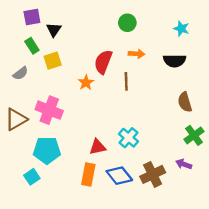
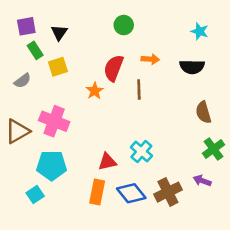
purple square: (32, 17) -> (26, 26), moved
green circle: (127, 23) -> (124, 25), moved

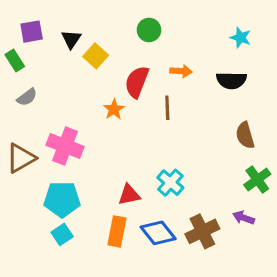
green rectangle: (35, 50) -> (15, 61), moved
yellow square: (58, 67) -> (96, 56), moved, turned -30
cyan square: (35, 195) -> (62, 234), moved

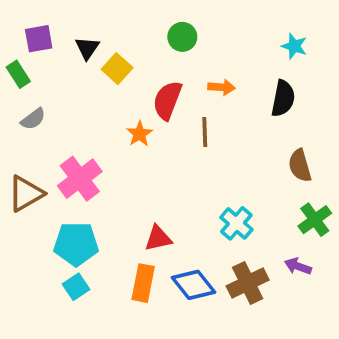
black semicircle: (231, 80) -> (283, 98), turned -80
pink cross: (65, 146) -> (80, 179), turned 32
cyan cross: (170, 183) -> (236, 223), moved

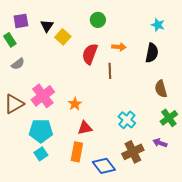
orange star: (139, 134) -> (75, 104), moved
blue diamond: (194, 285) -> (104, 166), moved

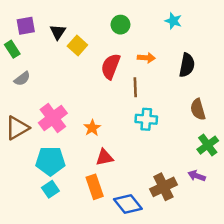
cyan star: (158, 25) -> (173, 21), moved
cyan cross: (127, 120) -> (146, 119), moved, turned -36
orange rectangle: (77, 152) -> (95, 187), turned -30

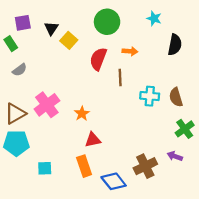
green circle: (120, 25) -> (107, 22), size x1.5
black semicircle: (187, 65) -> (175, 45), moved
cyan cross: (146, 119) -> (150, 96), moved
cyan pentagon: (50, 161) -> (16, 143), moved
cyan square: (50, 189) -> (45, 168), turned 32

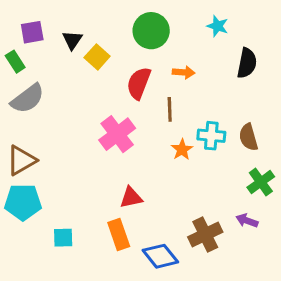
gray semicircle: (20, 70) -> (28, 99), size x1.6
pink cross: (47, 105) -> (117, 134), moved
orange star: (82, 114) -> (182, 150), moved

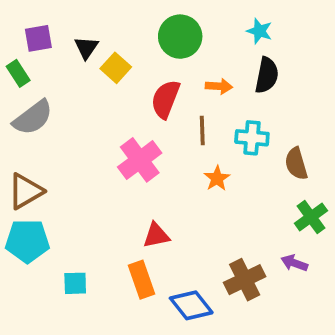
black semicircle: (247, 63) -> (267, 75), moved
cyan cross: (211, 136) -> (252, 138), moved

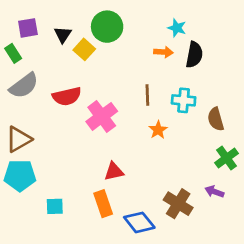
cyan star: (259, 31) -> (177, 28), moved
green circle: (180, 37) -> (107, 27), moved
orange arrow: (219, 86) -> (163, 52), moved
red semicircle: (165, 99) -> (67, 96), moved, turned -124
brown cross: (245, 280) -> (178, 204), turned -32

